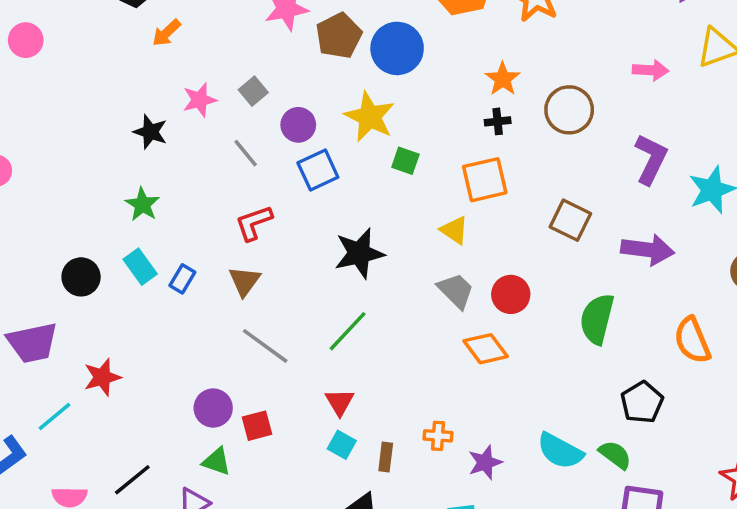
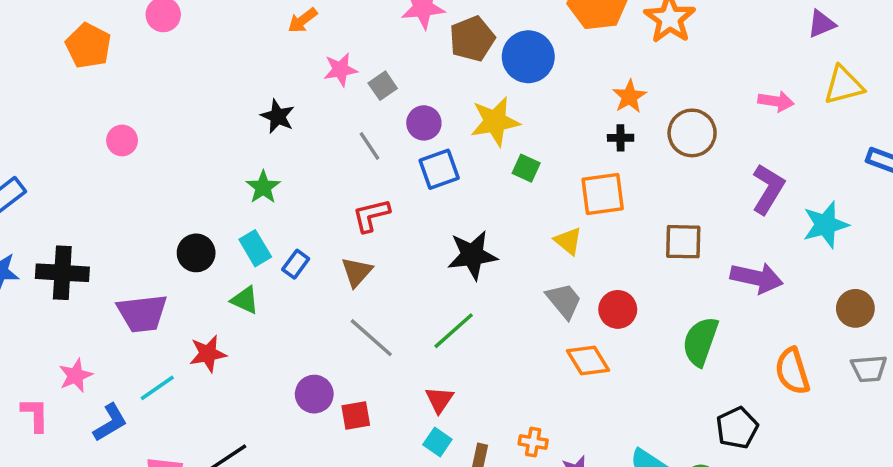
pink star: (200, 100) -> (340, 70), moved
yellow star: (370, 117) -> (495, 122), turned 30
brown square: (570, 220) -> (683, 242), turned -30
green triangle: (217, 461) -> (245, 300), moved

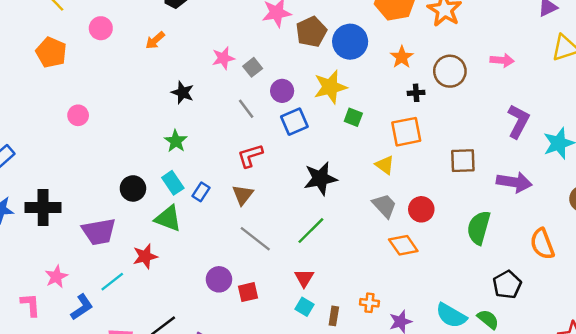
orange arrow: (303, 20) -> (155, 40), moved
orange star: (629, 96) -> (402, 57), moved
pink arrow: (776, 101) -> (502, 60), moved
brown circle: (692, 133) -> (450, 71), moved
green triangle: (245, 300) -> (168, 218), size x1.4

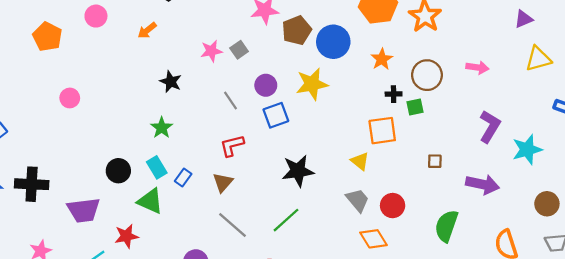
gray square: (253, 67) -> (239, 50), moved
green square: (353, 117) -> (415, 107), moved, turned -36
brown square: (463, 161) -> (435, 161), size x0.6

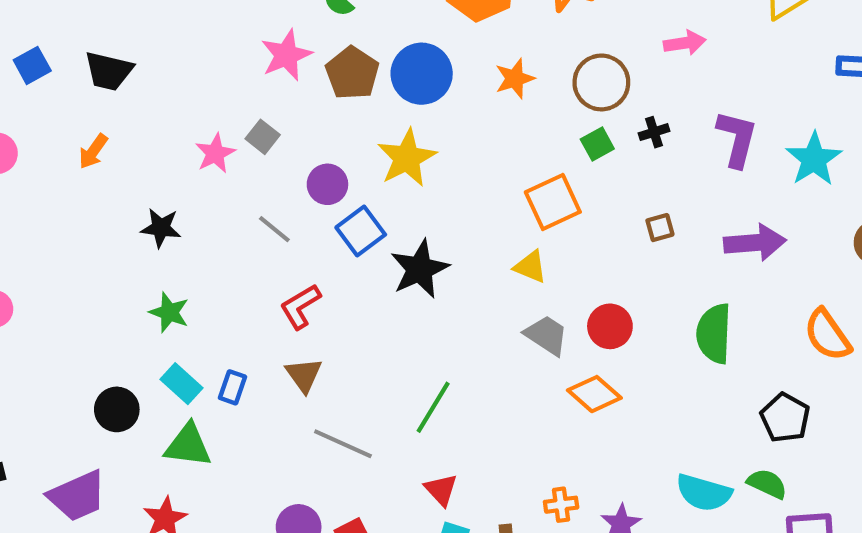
orange star: (382, 59) -> (515, 79), turned 30
black cross: (394, 94) -> (654, 132), moved
black star: (298, 171) -> (420, 269), moved

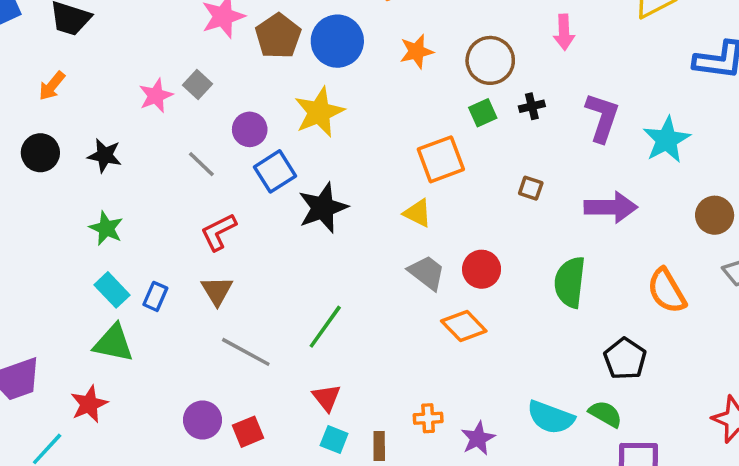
pink arrow: (685, 43) -> (564, 32), turned 92
brown square: (660, 228) -> (531, 188), turned 30
black circle: (117, 409) -> (40, 153), moved

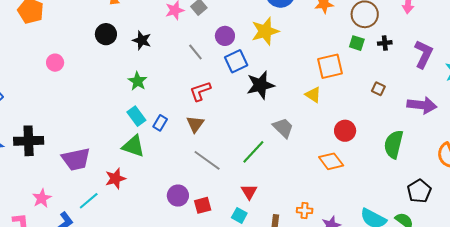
green square: (483, 113) -> (357, 43), turned 35
gray trapezoid: (427, 273) -> (283, 128), moved
cyan square: (334, 440) -> (239, 215), moved

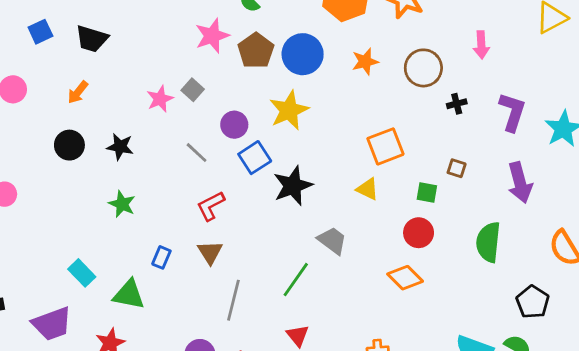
green square: (357, 43) -> (427, 193), moved
purple arrow: (422, 105) -> (520, 183), turned 76
cyan rectangle: (136, 116) -> (82, 273), moved
gray line: (207, 160) -> (233, 300), turned 76

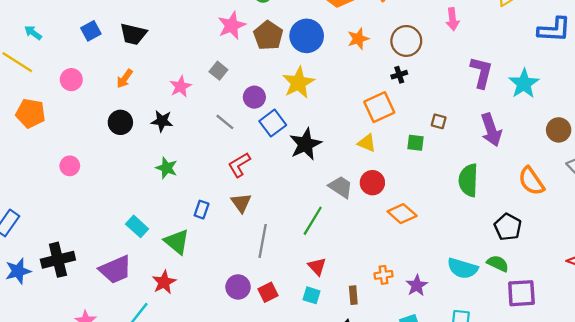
pink star: (160, 99) -> (181, 86), moved
black cross: (457, 104) -> (399, 75), moved
red circle: (419, 233) -> (372, 183), moved
green triangle: (129, 295) -> (177, 242), turned 32

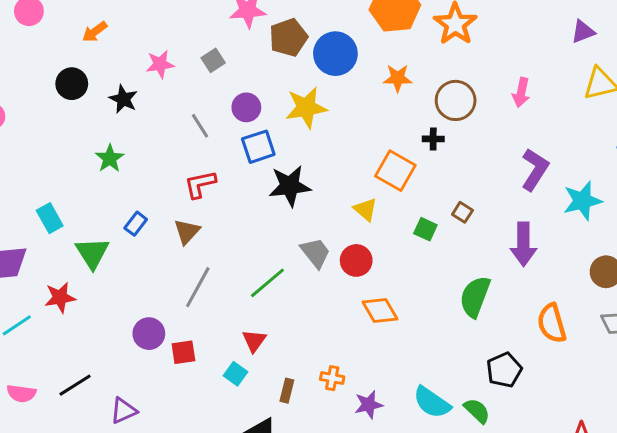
orange square: (379, 107) -> (395, 171), turned 36

